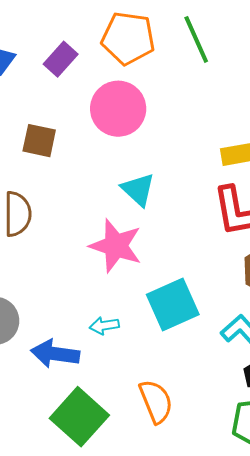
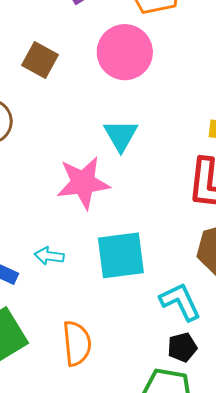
pink star: (116, 246) -> (83, 183), turned 30

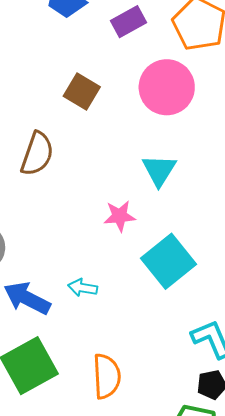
pink star: (83, 183) -> (120, 216), size x0.6
cyan square: (121, 255) -> (169, 261), moved, turned -34

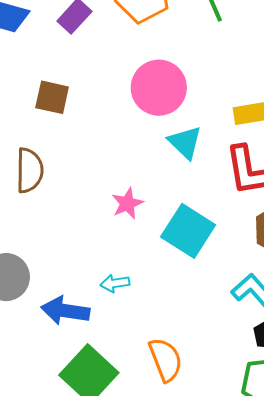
pink circle: (167, 87) -> (159, 88), moved
cyan triangle: (159, 170) -> (185, 142), moved

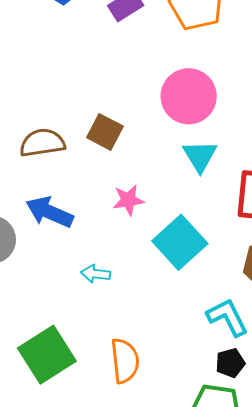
brown square: (52, 97) -> (105, 132), moved
brown semicircle: (29, 170) -> (42, 143), turned -114
blue arrow: (65, 311) -> (49, 212), moved

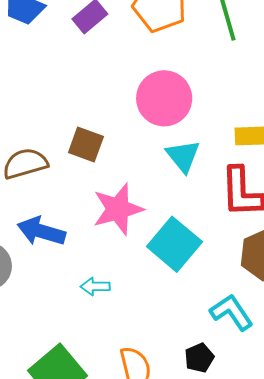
pink star: (128, 200) -> (118, 209), size x1.6
black pentagon: (230, 363) -> (199, 358), moved

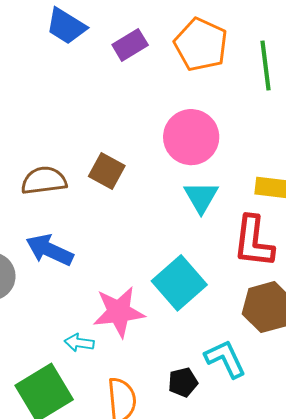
pink star: (118, 209) -> (119, 312), moved
cyan arrow: (95, 286) -> (79, 343), moved
black pentagon: (199, 358) -> (183, 382), moved

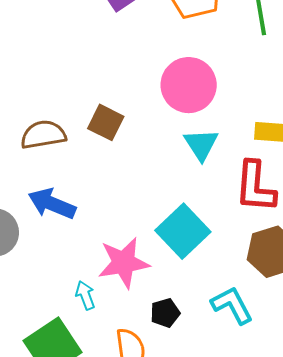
cyan arrow: (79, 343) -> (85, 295), turned 64
black pentagon: (183, 382) -> (165, 313), moved

